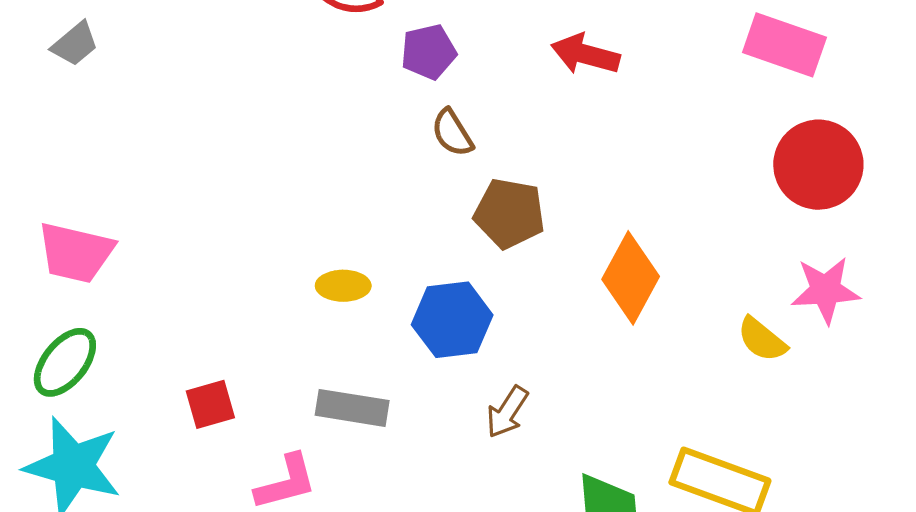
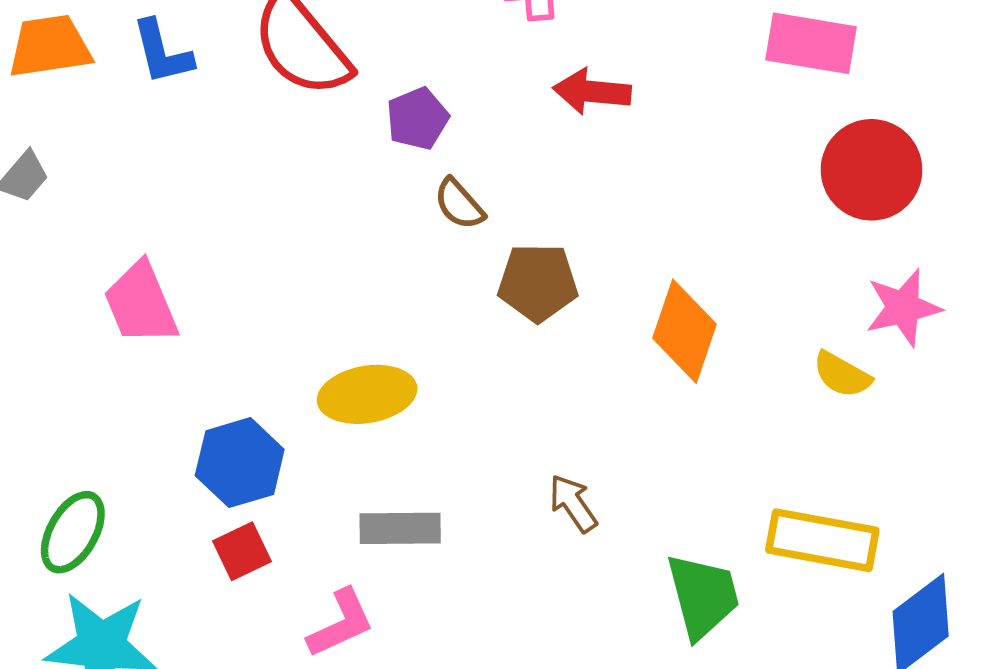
pink trapezoid: (76, 253) -> (141, 303), moved, turned 64
yellow ellipse: (343, 286) -> (367, 394), size x1.6
blue hexagon: (452, 320) -> (240, 463), moved
brown arrow: (507, 412) -> (573, 503), turned 122

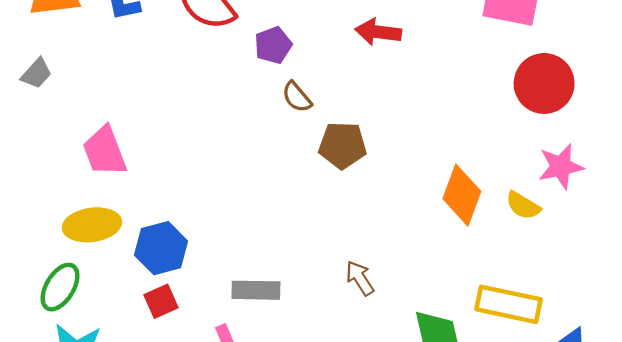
orange diamond: (685, 331) -> (462, 195), moved
yellow ellipse: (367, 394) -> (92, 225), moved

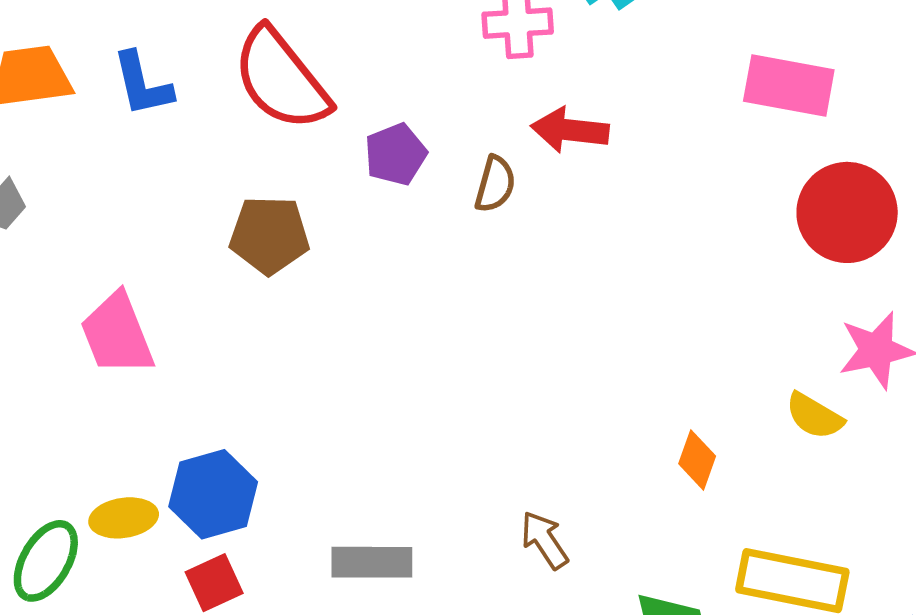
brown semicircle: (297, 97) -> (495, 184), moved, turned -124
brown pentagon: (343, 145) -> (269, 235), moved
orange diamond: (462, 195) -> (697, 460), moved, size x0.6
yellow ellipse: (92, 225) -> (124, 518), moved, size x0.7

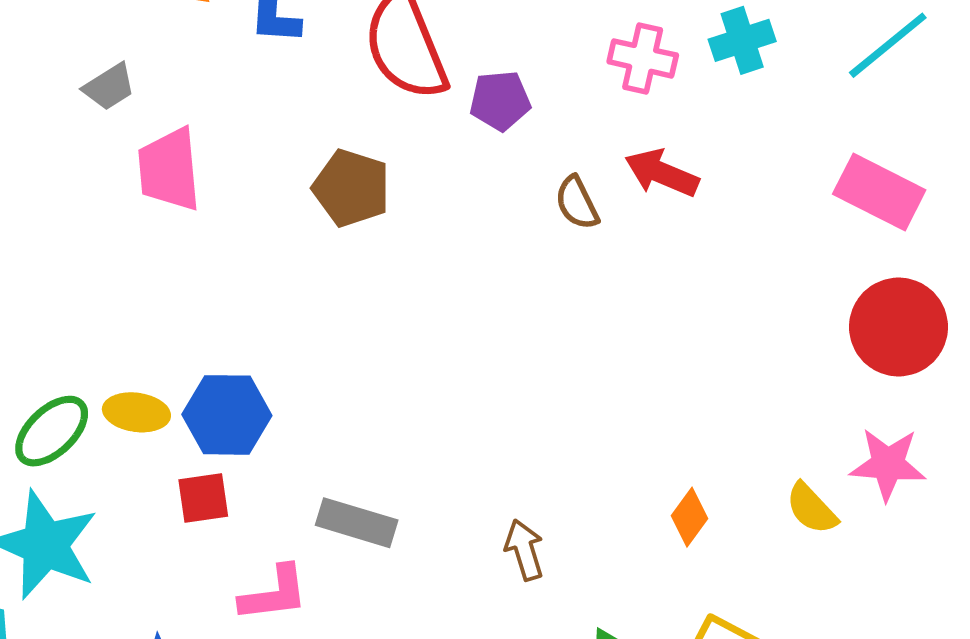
purple pentagon: (396, 154) -> (500, 101), moved
brown semicircle: (495, 184) -> (577, 203), turned 122
pink trapezoid: (117, 334) -> (169, 169), moved

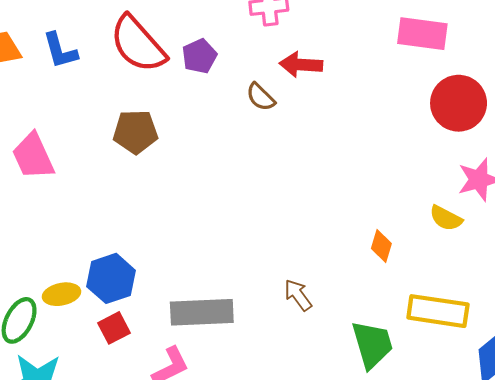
gray rectangle: (357, 523) -> (202, 312), size x1.4

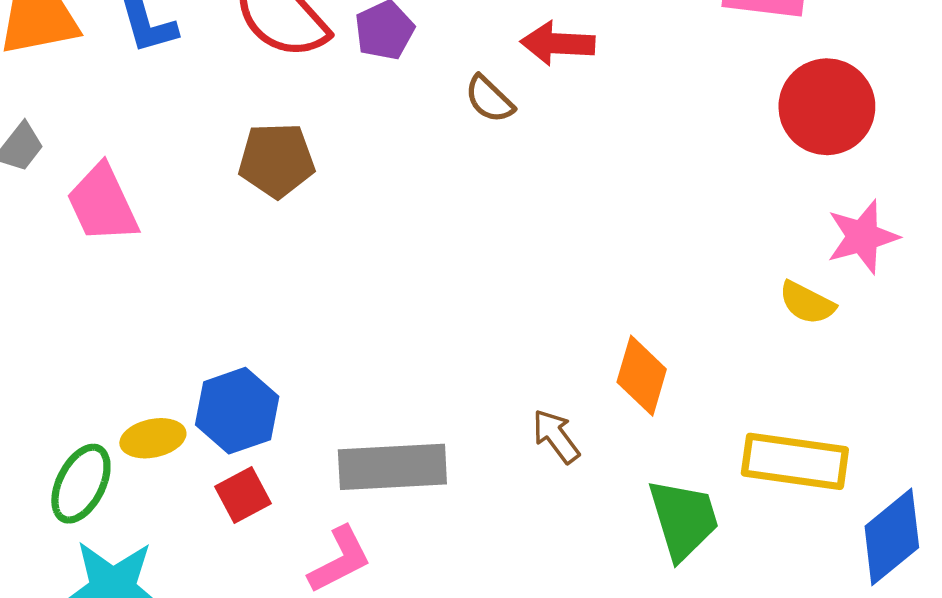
orange diamond: (381, 246) -> (642, 376), moved, size x1.4

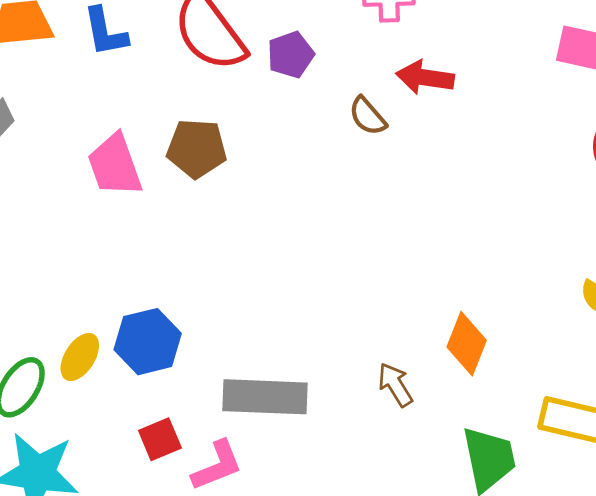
pink trapezoid: (102, 204) -> (115, 165), moved
yellow ellipse: (153, 438) -> (80, 357), turned -51
red square: (243, 495) -> (160, 439), moved

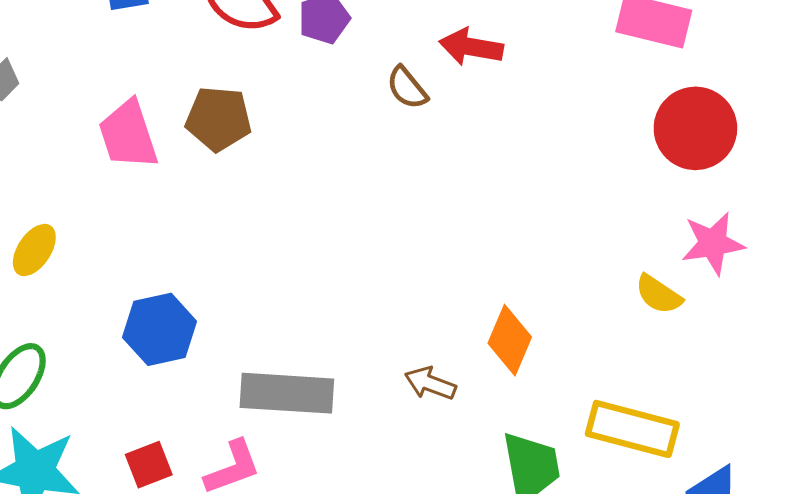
yellow ellipse: (80, 357) -> (34, 250), moved
brown arrow: (395, 385) -> (430, 383), turned -39
red square: (160, 439) -> (149, 465), moved

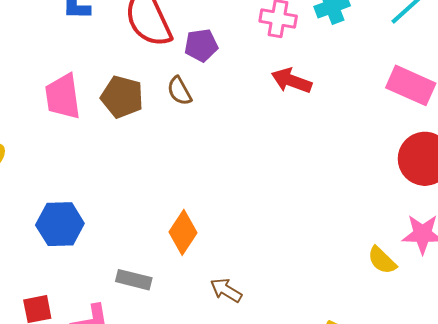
brown semicircle: (407, 88) -> (179, 91), moved
orange diamond: (510, 340) -> (183, 232), moved
gray rectangle: (287, 393) -> (134, 280), size x0.6

